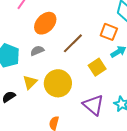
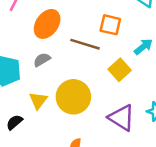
orange square: (109, 32) -> (110, 25), moved
brown line: (73, 43) -> (85, 44), turned 70

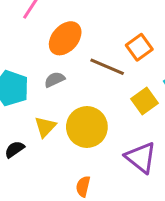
orange square: (110, 25) -> (139, 47), turned 35

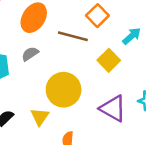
yellow triangle: (45, 127) -> (40, 117), moved

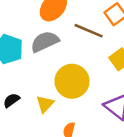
gray semicircle: (30, 54) -> (45, 42), size x1.6

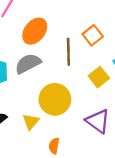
brown line: (89, 31) -> (68, 52), turned 68

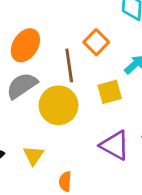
yellow square: (99, 77) -> (110, 92), turned 30
yellow circle: (55, 99) -> (59, 105), moved

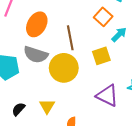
orange square: (96, 42) -> (103, 17), moved
gray semicircle: (22, 86) -> (36, 55), turned -125

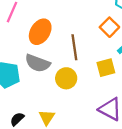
yellow circle: (64, 68) -> (66, 78), size x0.7

